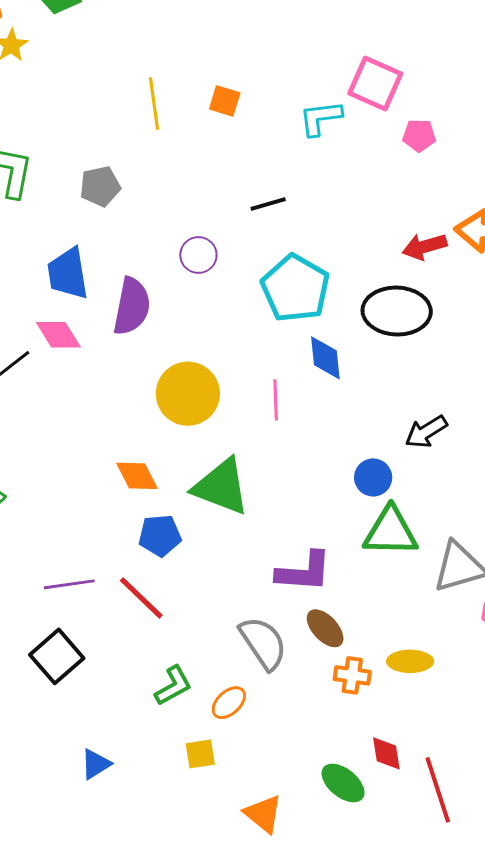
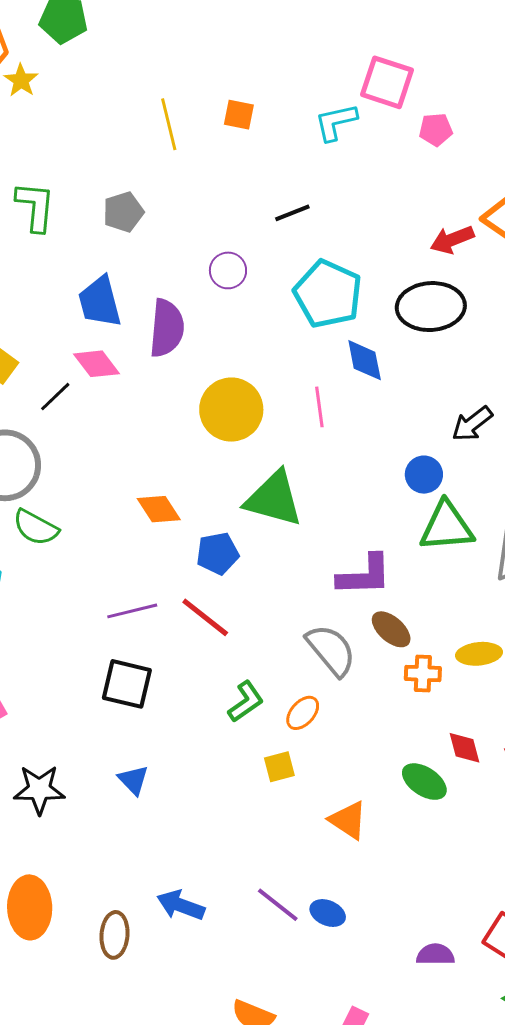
orange diamond: (137, 476) -> (159, 509), moved
black square: (57, 656) -> (127, 684), turned -30
blue triangle: (96, 764) -> (133, 780), moved, turned -36

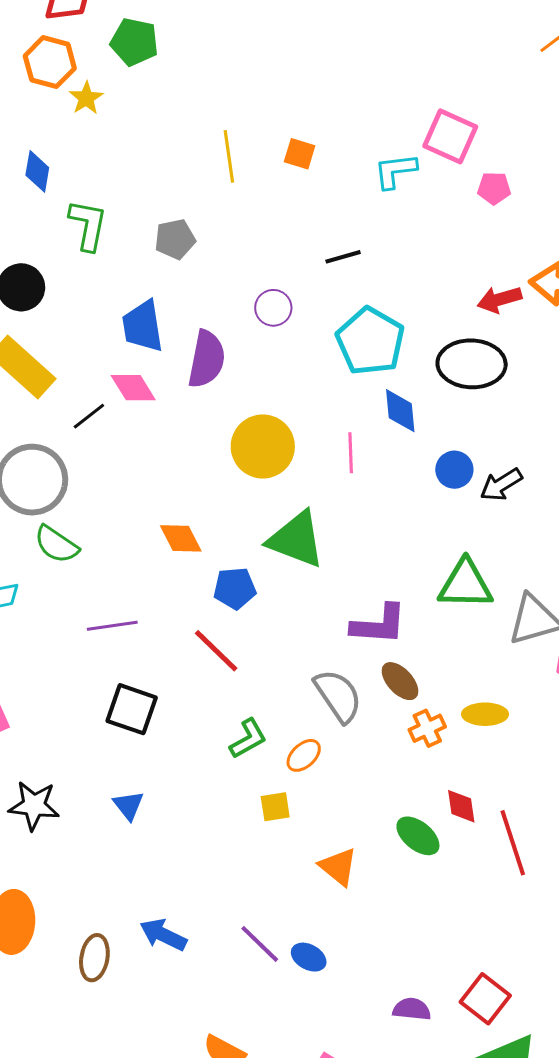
blue circle: (424, 475) -> (454, 470), moved
purple line: (132, 611) -> (112, 626), moved
orange cross: (423, 674) -> (427, 728), turned -33

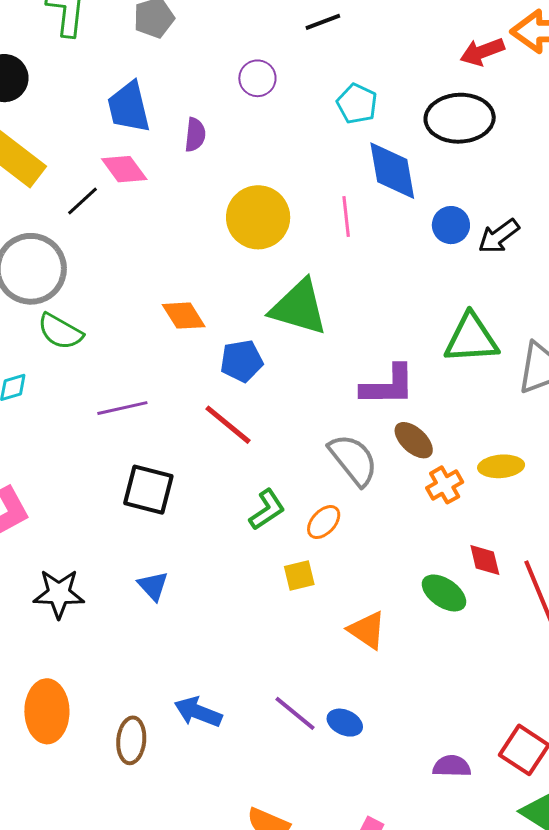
cyan pentagon: (370, 341) -> (357, 104), size x0.6
purple semicircle: (207, 359) -> (195, 135), size x0.6
blue diamond: (400, 411) -> (392, 171), size x1.4

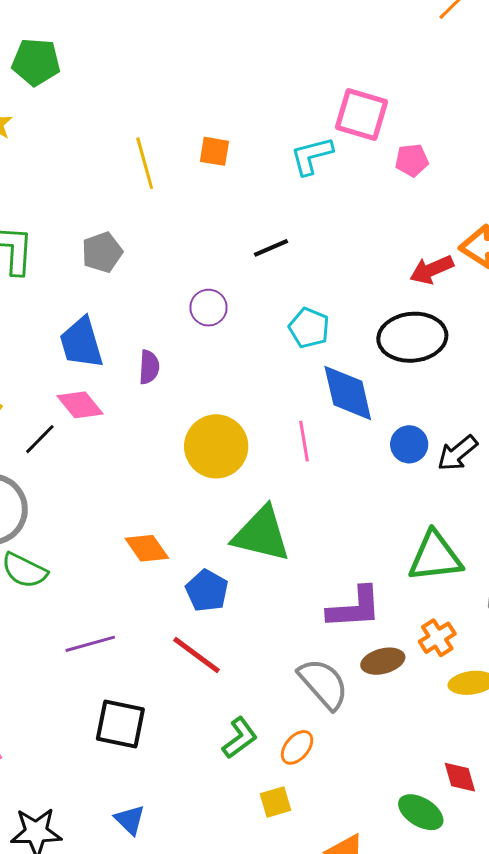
blue pentagon: (242, 361) -> (207, 591), turned -30
brown ellipse: (414, 440) -> (383, 661), turned -54
orange cross: (445, 485) -> (437, 638), moved

